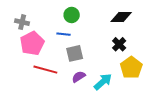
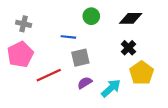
green circle: (72, 15) -> (91, 16), moved
pink pentagon: (32, 43) -> (20, 54), moved
red line: (45, 70) -> (49, 75), turned -40

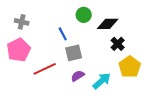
black diamond: (131, 18) -> (108, 24), moved
blue line: (68, 37) -> (63, 34), turned 56

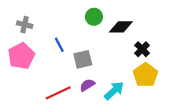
blue line: (63, 34) -> (59, 45), moved
black cross: (118, 44) -> (142, 49), moved
red line: (45, 69) -> (58, 93), moved

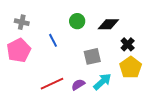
green circle: (94, 17) -> (77, 21), moved
gray square: (83, 59) -> (92, 56), moved
purple semicircle: (87, 85) -> (78, 85), moved

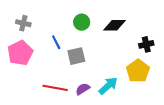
black cross: (128, 44) -> (146, 44), moved, turned 32
gray square: (92, 56) -> (76, 56), moved
red line: (52, 84) -> (55, 88), turned 35

